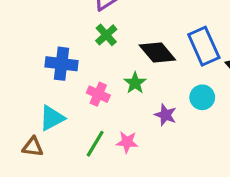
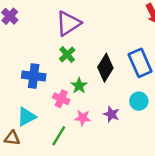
black diamond: (157, 53) -> (105, 68), turned 72
green star: (135, 83) -> (79, 86), moved
pink star: (127, 142) -> (83, 118), moved

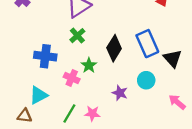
pink star: (83, 118) -> (92, 113), moved

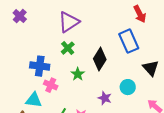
blue rectangle: (147, 44) -> (129, 41), moved
pink cross: (72, 78) -> (51, 85), moved
cyan triangle: (38, 95) -> (34, 100), turned 36

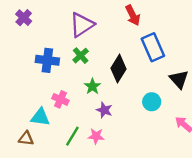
red arrow: (140, 14) -> (133, 15), moved
blue cross: (40, 66) -> (47, 60), moved
purple star: (105, 98) -> (104, 110), moved

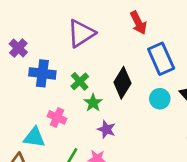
purple cross: (24, 18) -> (18, 48), moved
green cross: (81, 56) -> (80, 81), moved
cyan circle: (152, 102) -> (160, 99), moved

